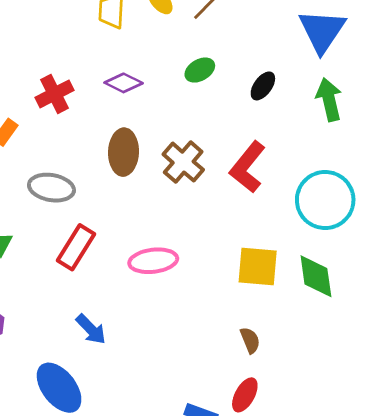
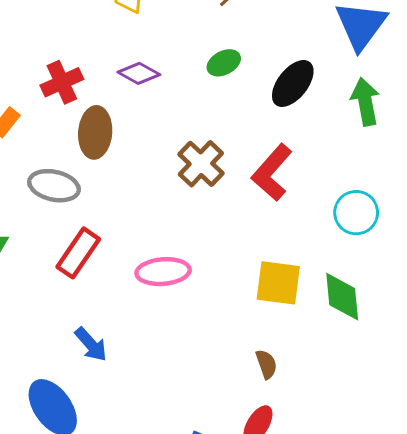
black ellipse: (263, 86) -> (293, 83), size x1.5
brown ellipse: (124, 152) -> (95, 132), moved
cyan circle: (325, 200) -> (356, 213), size x0.7

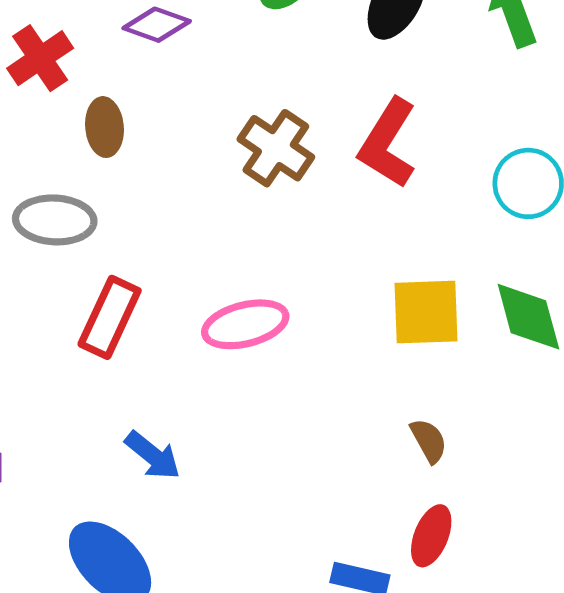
brown ellipse: (95, 132) -> (104, 127), size x0.7

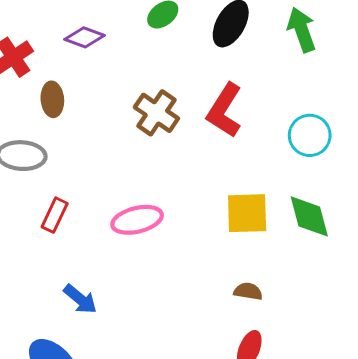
red rectangle: (110, 317) -> (55, 215), size x0.7
brown semicircle: (429, 441) -> (248, 291), turned -52

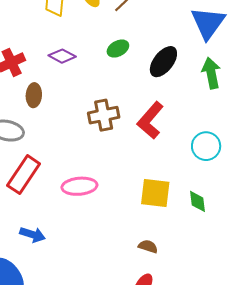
brown cross: (156, 113) -> (104, 115), turned 36
red rectangle: (55, 215) -> (24, 175), size x1.6
green diamond: (309, 216) -> (197, 201), size x0.7
blue arrow: (80, 299) -> (32, 235), turned -30

